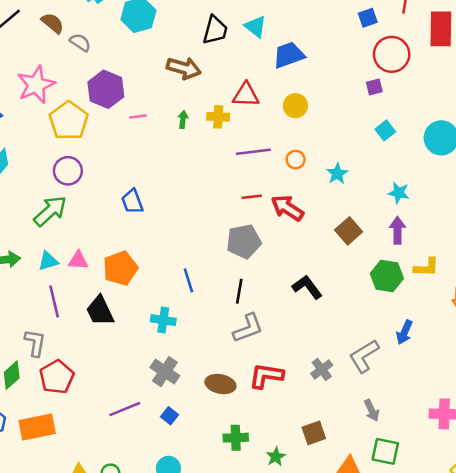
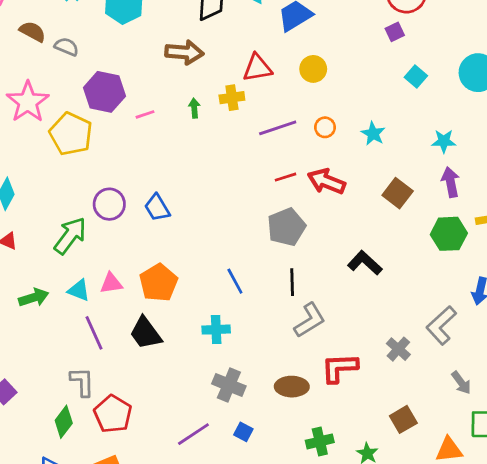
purple circle: (68, 171) -> (109, 204), moved
cyan triangle: (48, 261) -> (79, 290), turned 50

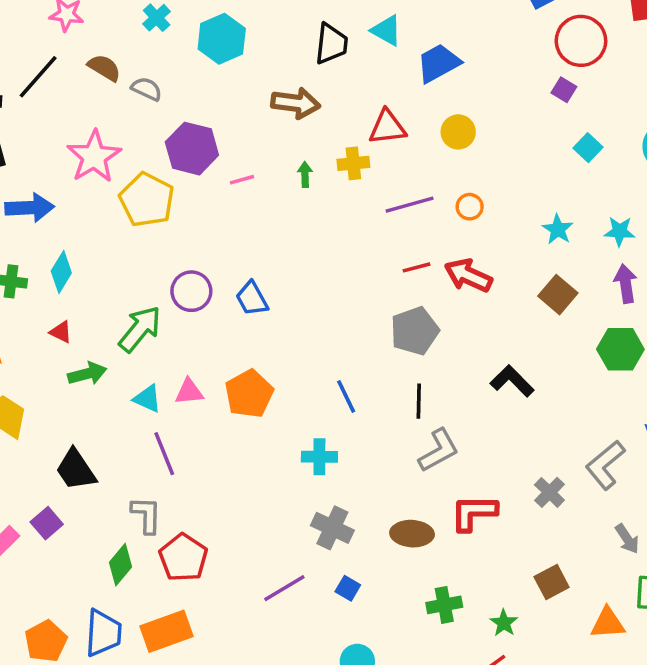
purple square: (395, 32) -> (564, 90), turned -36
cyan star: (373, 134) -> (558, 229), moved
green arrow: (34, 298) -> (87, 374), moved
black trapezoid: (146, 333) -> (76, 470), moved

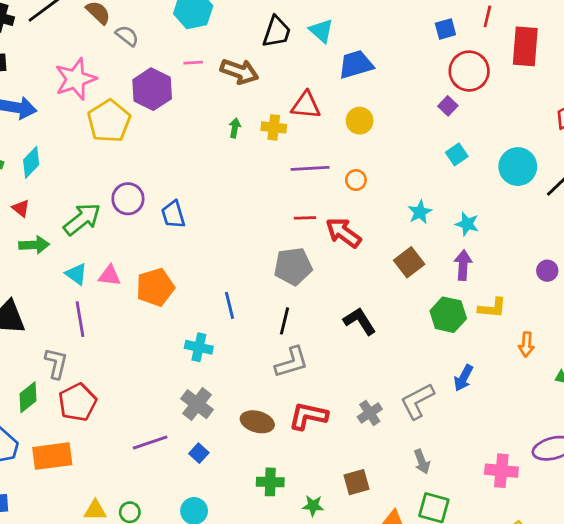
pink line: (242, 180) -> (193, 63), moved
green star: (504, 623) -> (313, 506), turned 30

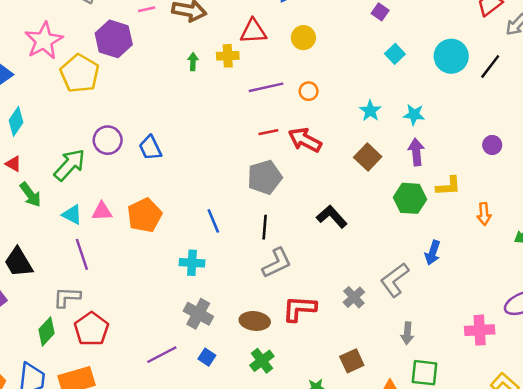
green arrow: (34, 245) -> (30, 195), turned 65
gray L-shape: (56, 363) -> (67, 297), turned -92
gray arrow: (422, 462) -> (407, 333), turned 35
green cross: (270, 482) -> (262, 361), moved, turned -30

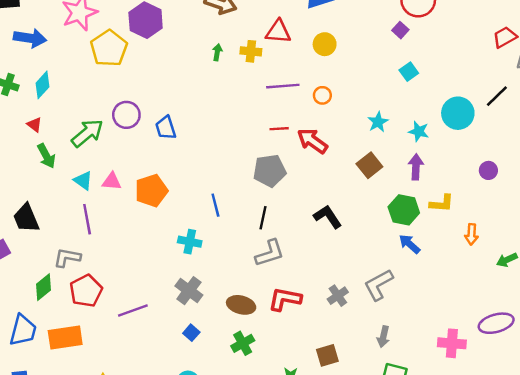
cyan circle: (451, 56) -> (458, 113), moved
blue arrow: (433, 253) -> (409, 244), moved, turned 105
purple line: (162, 355) -> (133, 311), moved

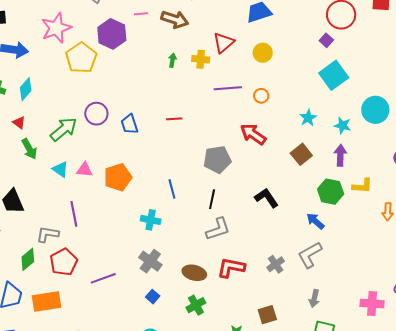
red triangle: (278, 32) -> (224, 43), turned -45
cyan square: (409, 72) -> (334, 75), size x1.8
red line: (279, 129) -> (174, 119), moved
purple line: (87, 219) -> (74, 214), moved
blue arrow: (409, 244) -> (315, 221), moved

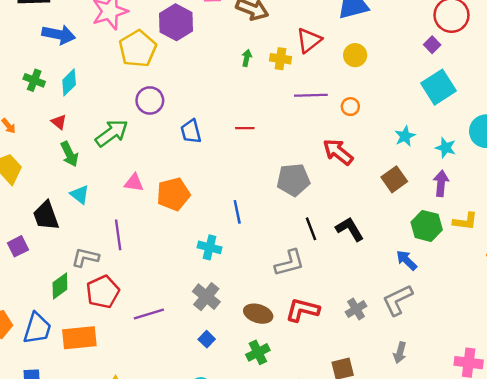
purple circle: (96, 114) -> (150, 100), moved
cyan triangle: (60, 169) -> (80, 195), moved
black line: (212, 199) -> (311, 229), moved, turned -36

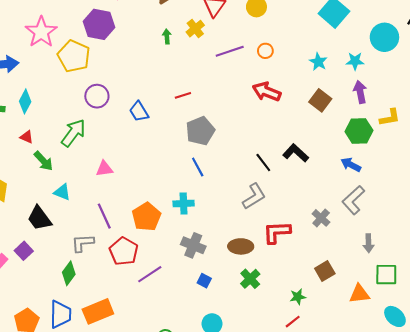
yellow cross: (280, 59) -> (195, 29), turned -30
gray pentagon: (293, 180) -> (200, 131), moved
orange pentagon: (173, 194) -> (146, 217), moved
red pentagon: (103, 292) -> (124, 251), moved

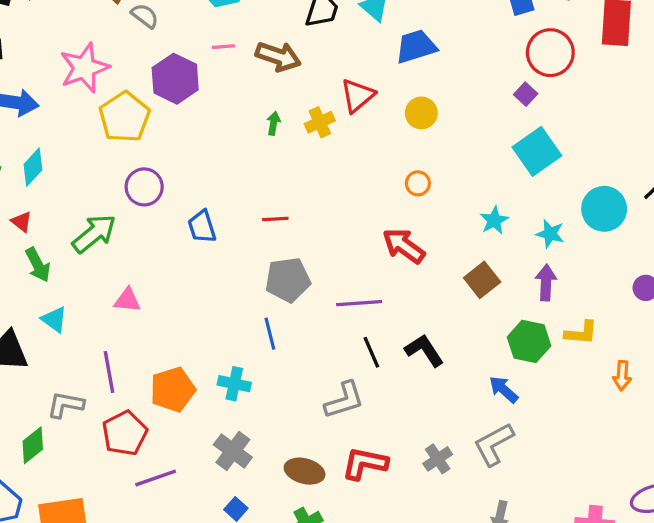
purple line: (230, 51) -> (359, 303), moved

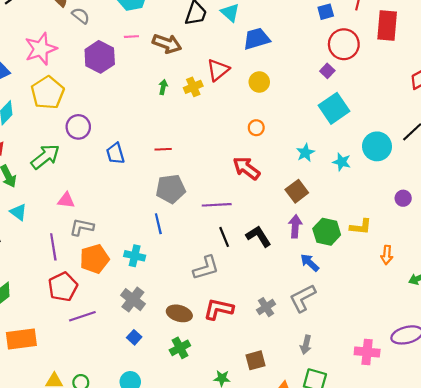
yellow pentagon: (125, 117) -> (48, 93), moved
purple arrow: (546, 283) -> (295, 226), moved
gray L-shape: (66, 405) -> (82, 227), moved

